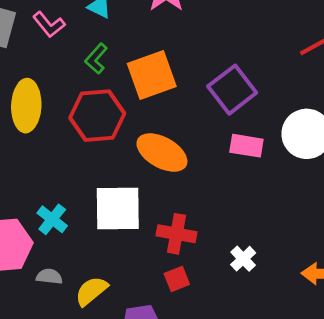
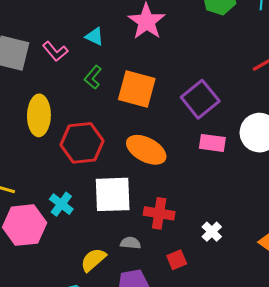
orange square: (152, 75) -> (137, 89), turned 36
red hexagon: (97, 116) -> (82, 143), moved
gray semicircle: (49, 277) -> (130, 243), moved
red square: (177, 279) -> (177, 260), moved

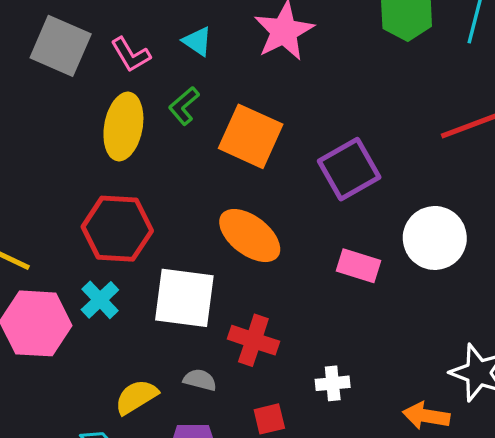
yellow ellipse: (39, 115) -> (123, 126), moved
red hexagon: (82, 143) -> (117, 229), moved
pink rectangle: (212, 143) -> (359, 266), moved
white cross: (212, 232) -> (333, 383), turned 30

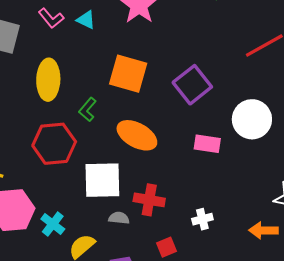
pink L-shape: (131, 55) -> (51, 18), moved
green L-shape: (184, 106) -> (87, 109), moved
cyan cross: (100, 300) -> (53, 224), moved
gray semicircle: (200, 380) -> (119, 218), moved

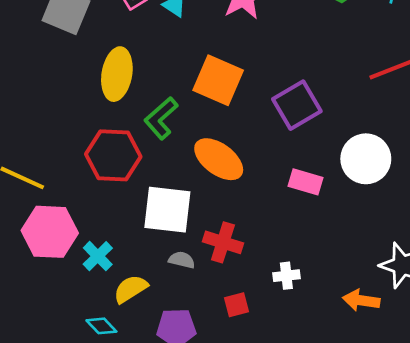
green L-shape: (87, 109) -> (161, 118), size x1.4

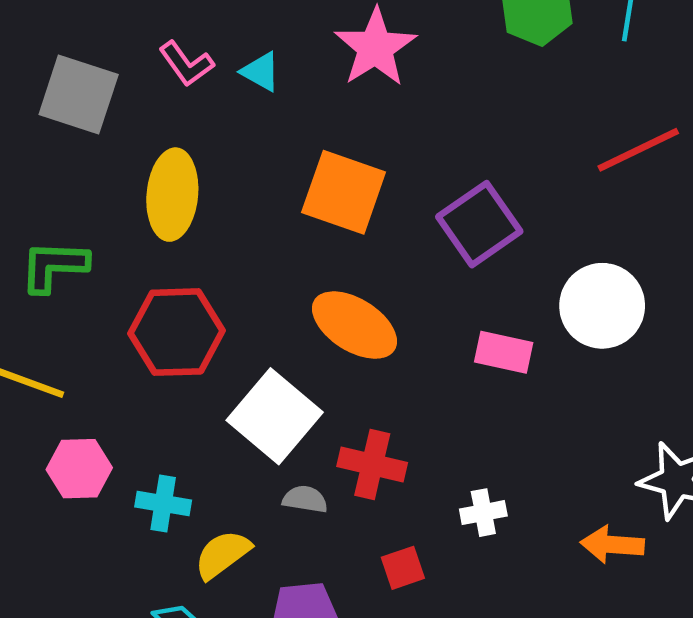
green L-shape: (161, 118) -> (54, 266), moved, turned 48
white square: (167, 210) -> (275, 416), turned 38
pink hexagon: (50, 232) -> (79, 469), size x0.7
cyan cross: (98, 256) -> (163, 503), turned -32

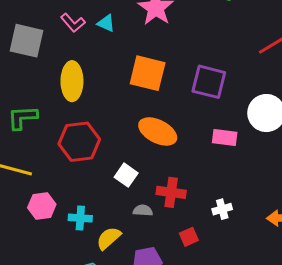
purple square: (479, 224) -> (209, 82), turned -36
white square: (275, 416) -> (126, 175), size x0.6

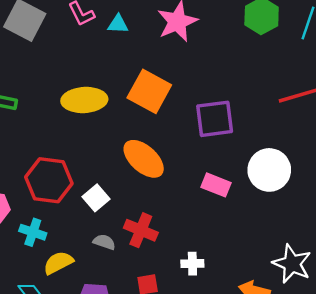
cyan triangle: (106, 23) -> (118, 24), turned -36
yellow ellipse: (72, 81) -> (84, 100), moved, turned 72
purple square: (209, 82) -> (215, 119), turned -36
red hexagon: (79, 142) -> (49, 180), moved

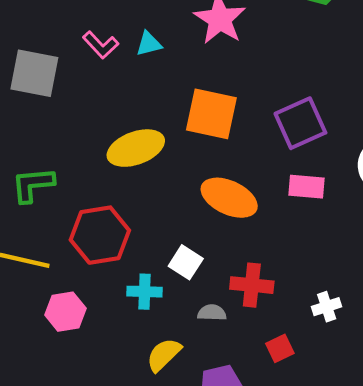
red hexagon: (49, 180) -> (100, 235), moved
pink rectangle: (216, 185) -> (307, 187), moved
cyan cross: (33, 232) -> (145, 292), moved

